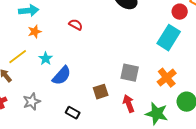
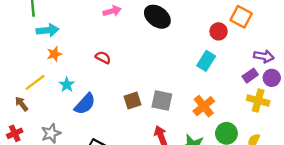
red semicircle: (76, 25) -> (103, 57), moved
cyan rectangle: (169, 38) -> (206, 61), size x0.7
brown square: (101, 92) -> (132, 100), moved

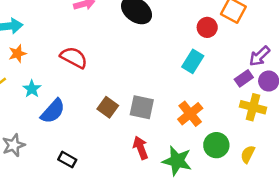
purple arrow: (264, 56) -> (260, 56), turned 126
red semicircle: (103, 57) -> (74, 57), size x1.5
brown square: (132, 100) -> (108, 107), turned -36

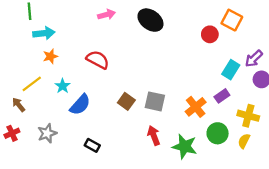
cyan rectangle: (193, 61) -> (231, 70), moved
purple rectangle: (244, 78) -> (222, 96), moved
yellow cross: (253, 107) -> (248, 116), moved

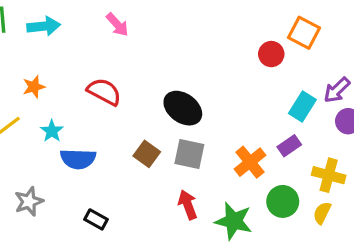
pink arrow: (107, 15) -> (117, 25), turned 63
black ellipse: (150, 20) -> (183, 108), moved
cyan arrow: (44, 33) -> (44, 26), moved
blue semicircle: (80, 105) -> (78, 159), turned 50

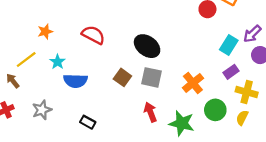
purple rectangle: (289, 146) -> (231, 72), moved

